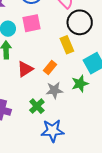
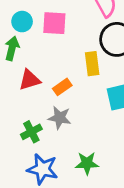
green star: (80, 84) -> (87, 163), moved

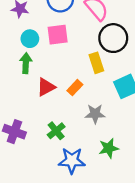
gray star: (60, 118) -> (95, 114), moved

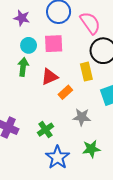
red triangle: (46, 87) -> (50, 77), moved
blue star: (72, 161) -> (57, 157), turned 30

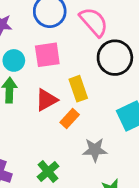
yellow rectangle: (86, 72) -> (78, 89), moved

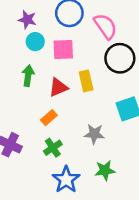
cyan circle: (14, 60) -> (35, 42), moved
orange rectangle: (70, 119) -> (49, 118), moved

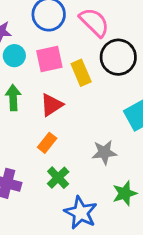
yellow rectangle: (86, 81) -> (81, 73), moved

